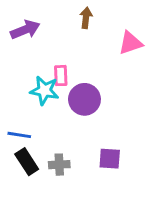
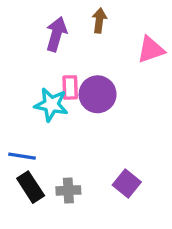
purple arrow: (25, 30) -> (56, 34), moved, turned -52
purple circle: (84, 99) -> (98, 94), moved
purple square: (110, 159) -> (127, 184), turned 35

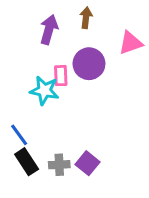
purple circle: (98, 94) -> (89, 64), moved
blue line: (22, 156) -> (19, 135), turned 45
purple square: (127, 184) -> (87, 163), moved

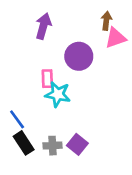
brown arrow: (86, 18) -> (106, 21), moved
pink rectangle: (61, 76) -> (47, 79), moved
cyan star: (44, 90) -> (58, 94), moved

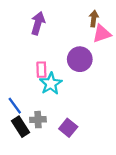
purple circle: (79, 56) -> (80, 59), moved
cyan star: (58, 94) -> (51, 84), turned 30
gray cross: (53, 146) -> (38, 120), moved

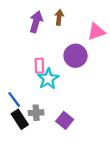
brown arrow: (94, 19) -> (59, 17), moved

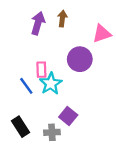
blue line: (14, 100) -> (26, 86), moved
gray cross: (36, 113) -> (52, 132), moved
purple square: (65, 120) -> (68, 116), moved

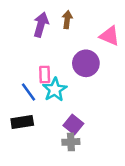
pink triangle: (102, 34) -> (110, 36), turned 42
black rectangle: (21, 127) -> (22, 122), moved, turned -66
gray cross: (52, 132) -> (71, 142), moved

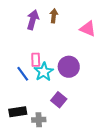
purple circle: (86, 63) -> (69, 67), moved
black rectangle: (22, 122) -> (18, 112), moved
gray cross: (71, 142) -> (39, 120), moved

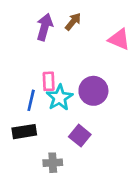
brown arrow: (54, 16) -> (73, 22), turned 32
blue line: (23, 74) -> (31, 100), turned 49
black rectangle: (18, 112) -> (24, 132), moved

